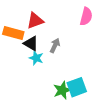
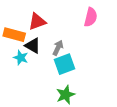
cyan star: (36, 58) -> (21, 58), moved
cyan square: (77, 87) -> (64, 64), moved

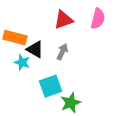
red triangle: (37, 22) -> (64, 20), moved
cyan square: (64, 64) -> (51, 86), moved

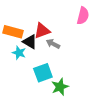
red triangle: (64, 20) -> (42, 31), moved
gray arrow: (62, 52) -> (53, 44), turned -88

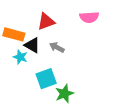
pink semicircle: (83, 16) -> (89, 17), turned 72
red triangle: (42, 31) -> (46, 22), moved

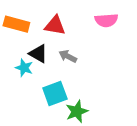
red triangle: (46, 22) -> (55, 25), turned 30
orange rectangle: (14, 34) -> (16, 24), moved

